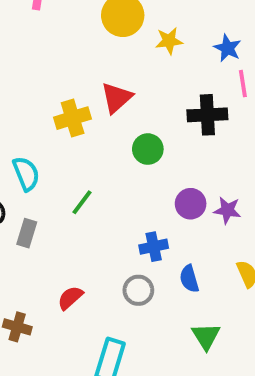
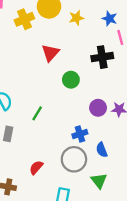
yellow cross: (73, 118) -> (24, 19), moved
gray circle: (138, 290) -> (74, 159), size x1.5
green triangle: (206, 336) -> (99, 181), moved

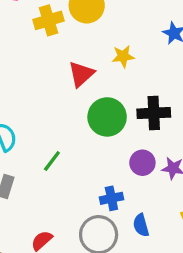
yellow star: (76, 18) -> (123, 56), moved
black cross: (102, 57) -> (154, 113), moved
green circle: (71, 80) -> (107, 117), size x1.5

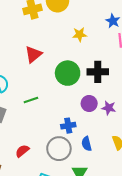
red triangle: (81, 74) -> (33, 54), moved
green line: (52, 161) -> (31, 100), turned 32

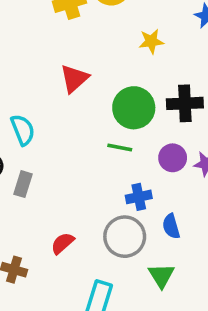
green line: (31, 100) -> (120, 148), moved, turned 32

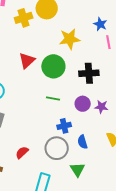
yellow star: (151, 41) -> (70, 39), size x1.5
green circle: (134, 108) -> (53, 66), moved

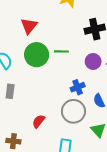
green circle: (53, 66) -> (37, 55), moved
green line: (53, 99) -> (61, 51), moved

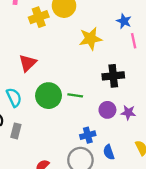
red triangle: (29, 26) -> (28, 63), moved

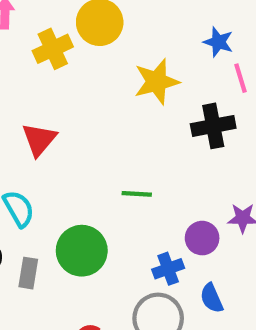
black cross: (113, 76) -> (213, 126), moved
green circle: (49, 96) -> (82, 251), moved
purple circle: (107, 110) -> (202, 238), moved

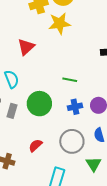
yellow star: (157, 82) -> (60, 23), moved
blue cross: (168, 269) -> (75, 107), moved

